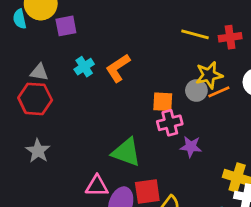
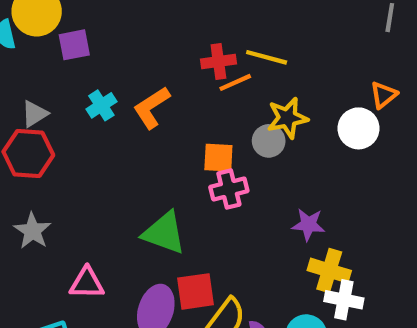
red cross: (230, 37) -> (218, 62), moved
gray triangle: (39, 72) -> (35, 114), turned -42
orange line: (219, 92) -> (235, 82), moved
purple star: (191, 147) -> (308, 225), moved
pink triangle: (97, 186) -> (87, 283), moved

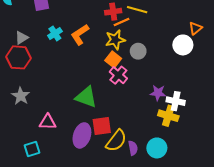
yellow star: (287, 118) -> (115, 40), moved
orange square: (218, 158) -> (113, 60), turned 35
pink cross: (229, 189) -> (118, 75), turned -36
white cross: (344, 300) -> (176, 101), moved

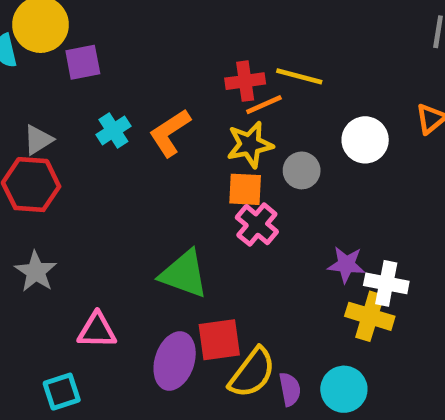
white circle: (183, 45) -> (365, 140), moved
orange square: (113, 60) -> (245, 189), turned -35

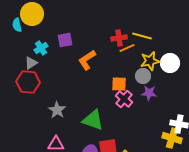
purple square: (83, 62) -> (65, 40), moved
cyan cross: (113, 130) -> (41, 48), moved
yellow star: (250, 145) -> (150, 61), moved
purple star: (346, 265) -> (149, 93), moved
gray star: (36, 272) -> (57, 110), moved

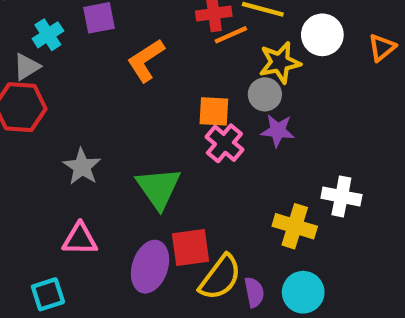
white circle: (170, 63) -> (322, 35), moved
green triangle: (93, 120) -> (159, 188), turned 35
yellow cross: (172, 138) -> (295, 226), moved

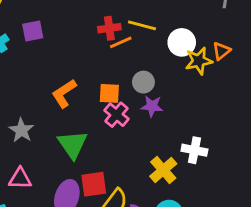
orange L-shape: (146, 60) -> (64, 93), moved
yellow star: (280, 62) -> (199, 61), moved
yellow cross: (295, 226) -> (163, 170), turned 32

